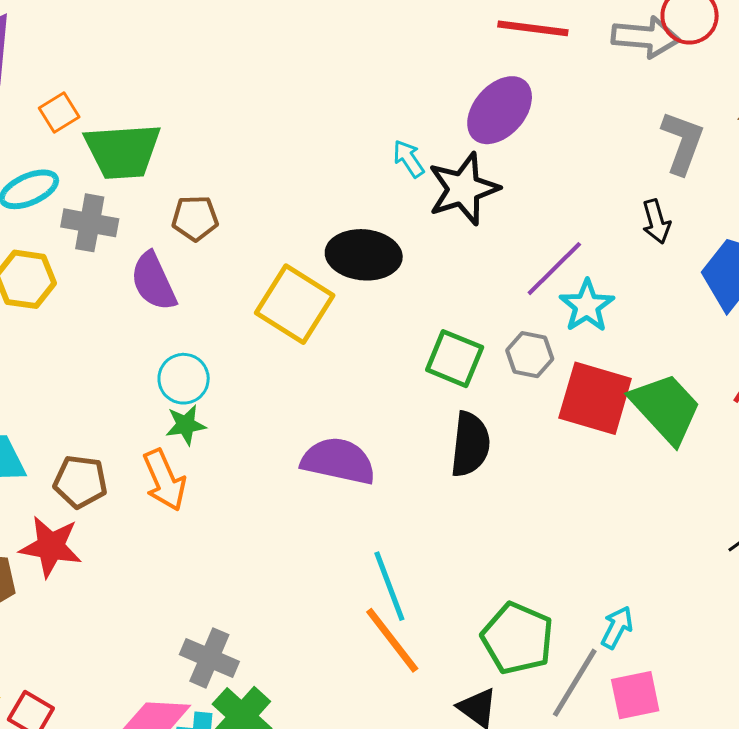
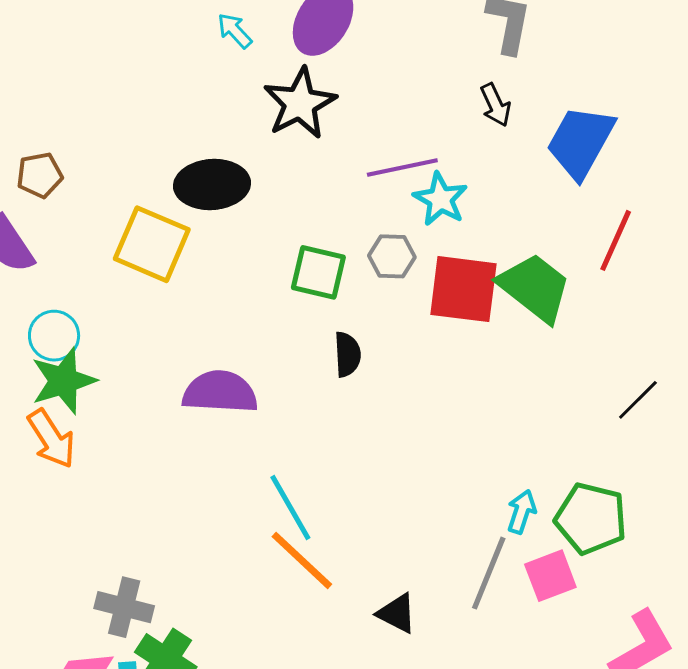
cyan arrow: (409, 159) -> (235, 31), moved
purple line: (554, 269) -> (402, 168), turned 42
green star: (186, 425) -> (64, 381), size x1.6
black semicircle: (470, 444) -> (347, 354), size x0.7
green pentagon: (517, 638) -> (591, 518), moved

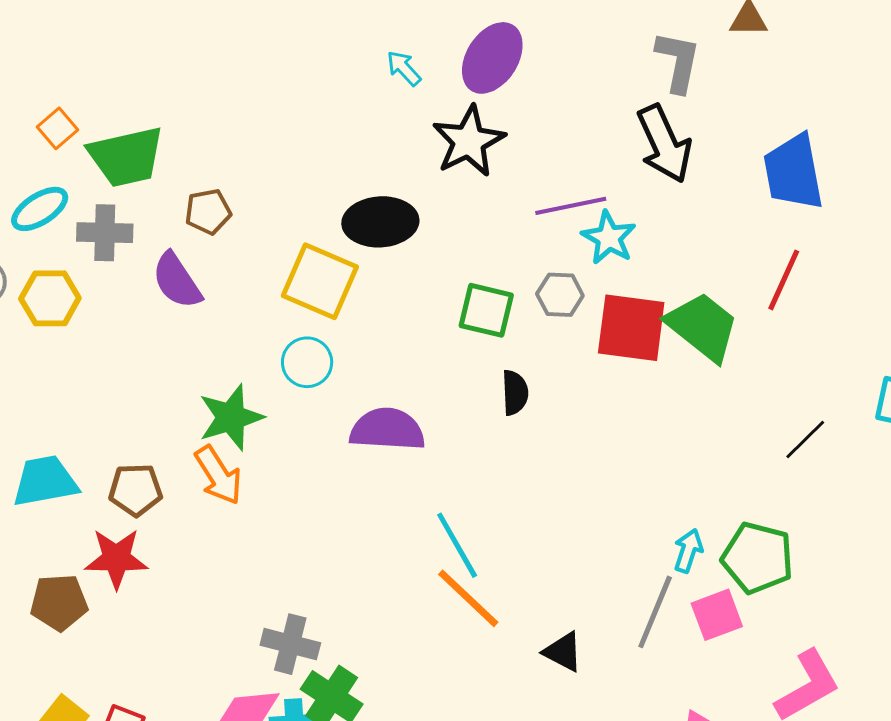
black arrow: (495, 105) -> (664, 144), size x1.8
blue trapezoid: (581, 142) -> (793, 172), moved, turned -40
cyan circle: (54, 336) -> (307, 362), moved

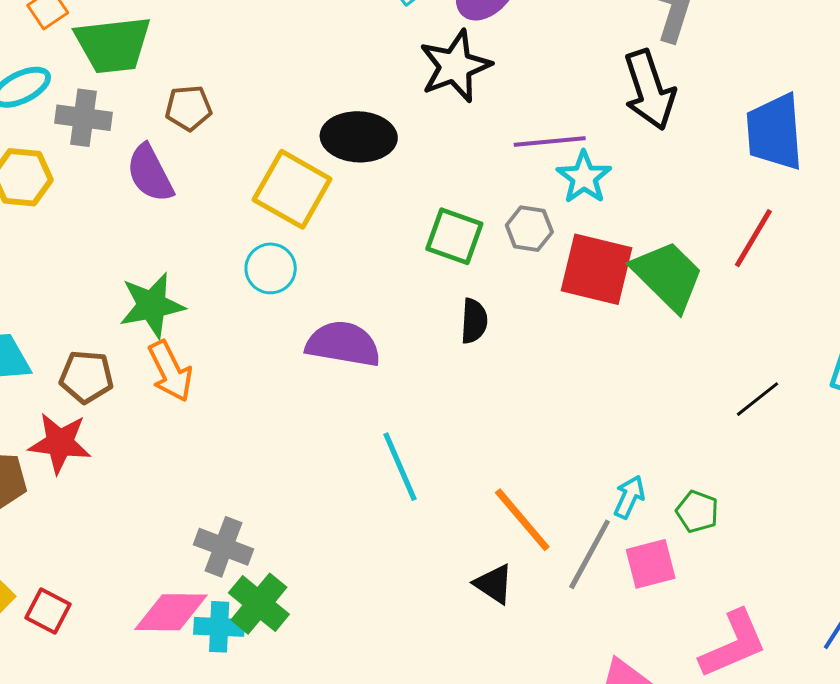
green star: (231, 417) -> (152, 305), moved
green pentagon: (757, 558) -> (697, 511), size x0.6
orange line: (468, 598) -> (522, 520), moved

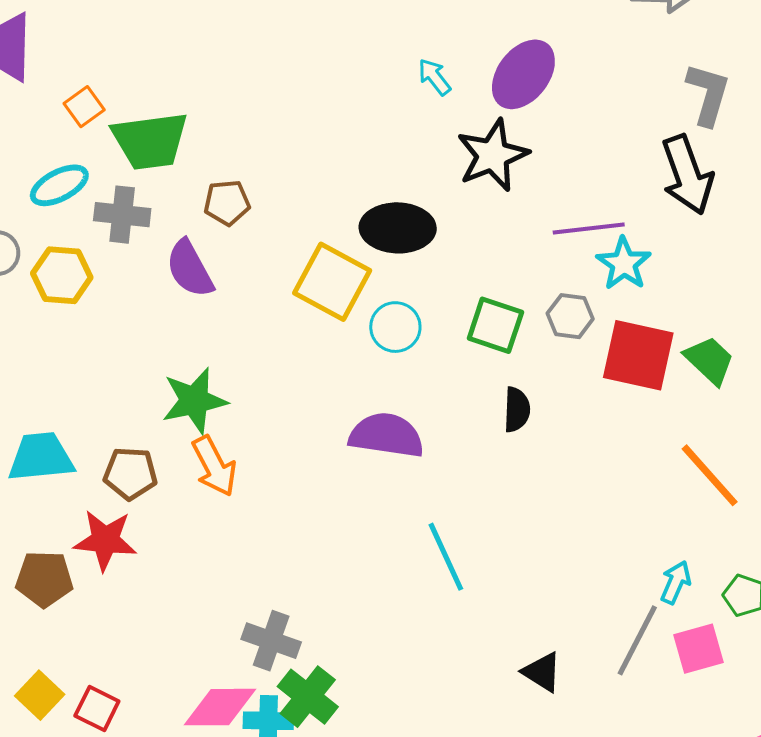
cyan circle: (271, 268) -> (395, 327), moved
green trapezoid: (668, 276) -> (709, 360), size x0.7
orange line: (522, 520) -> (710, 475), moved

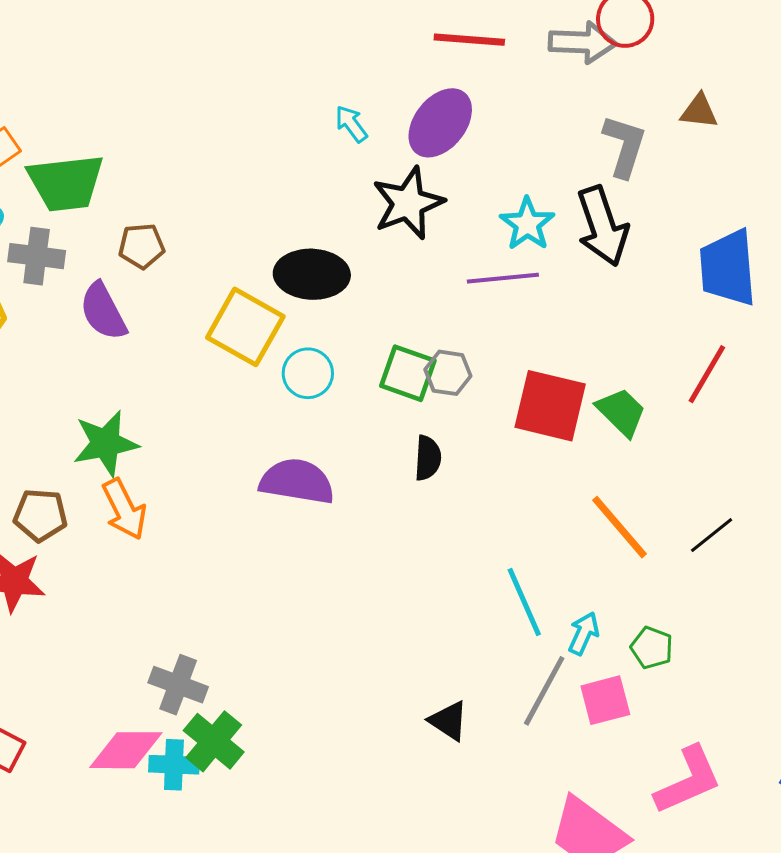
cyan star: (624, 264) -> (527, 224), moved
gray hexagon: (570, 316) -> (448, 373), moved
cyan line: (446, 557) -> (524, 602), moved

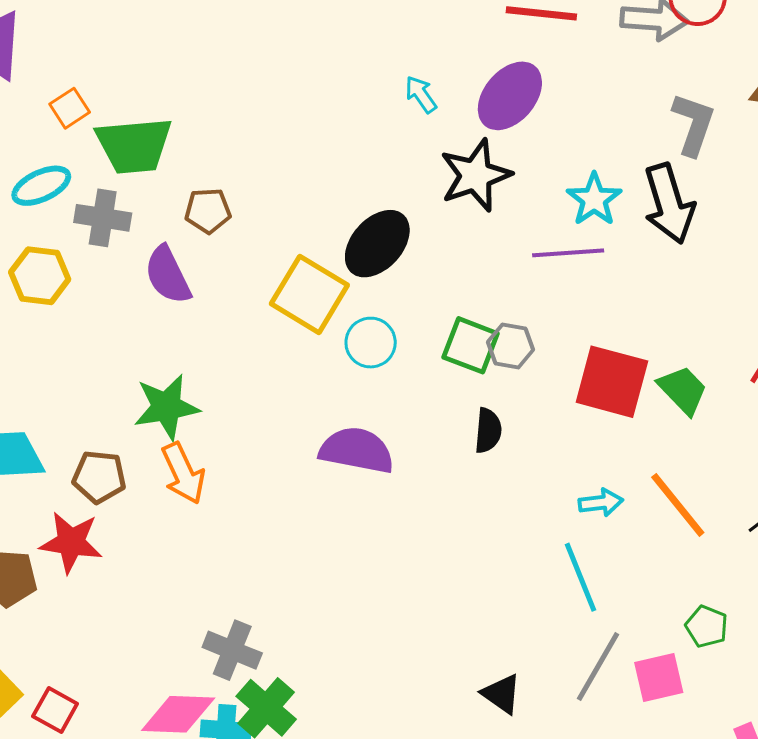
black ellipse: (312, 274) -> (377, 244), turned -52
cyan arrow: (584, 633) -> (601, 503), moved, turned 57

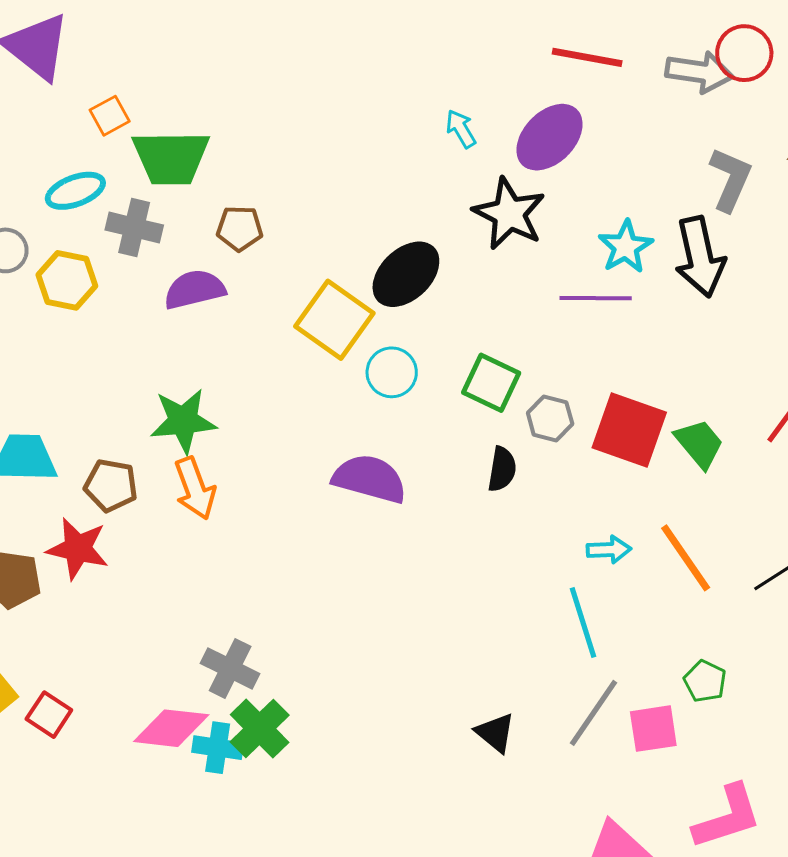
black star: (476, 175) -> (509, 214), turned -30
purple semicircle: (168, 275) -> (195, 289), turned 98
gray hexagon: (511, 346) -> (550, 418), moved

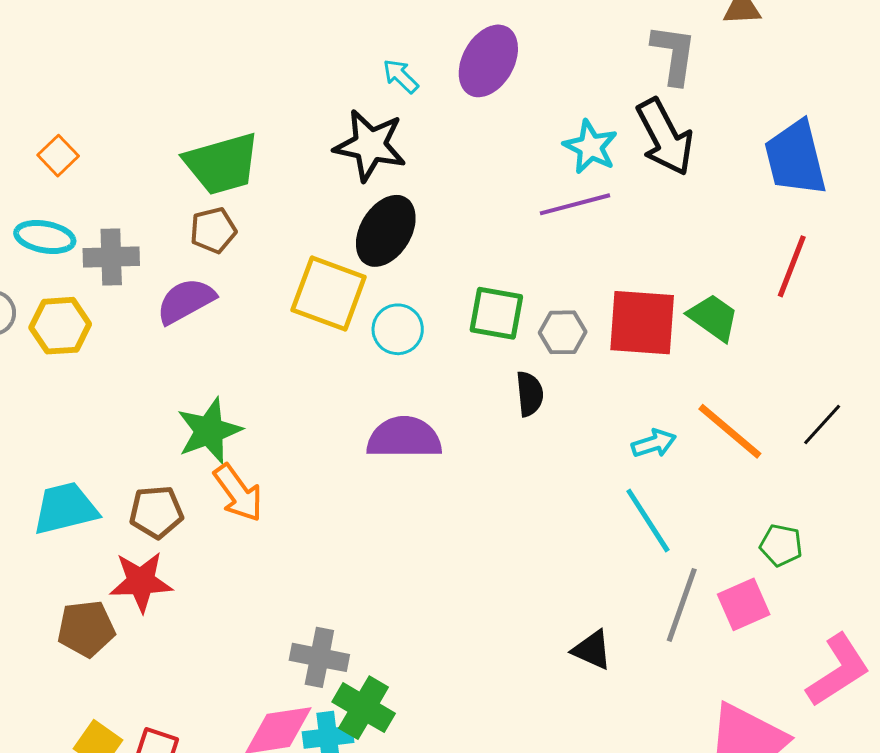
green trapezoid: (171, 158) -> (222, 164), moved
cyan ellipse: (75, 191) -> (45, 237), turned 46
black star: (509, 214) -> (370, 145), moved

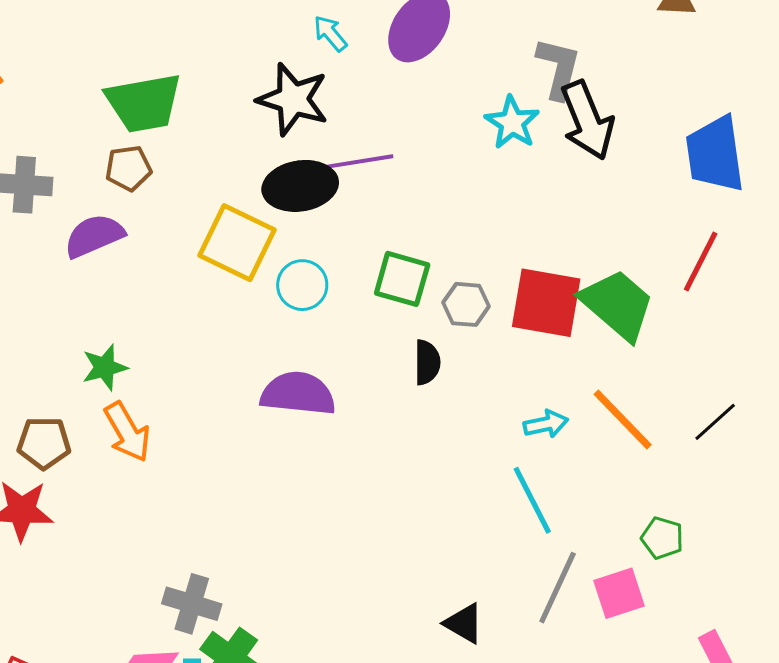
gray L-shape: (674, 54) -> (558, 68), moved
purple line: (575, 204) -> (358, 162), moved
black ellipse: (386, 231) -> (300, 186), turned 44
green trapezoid: (713, 317) -> (617, 305), size x1.5
green star: (209, 431) -> (105, 367), size x0.7

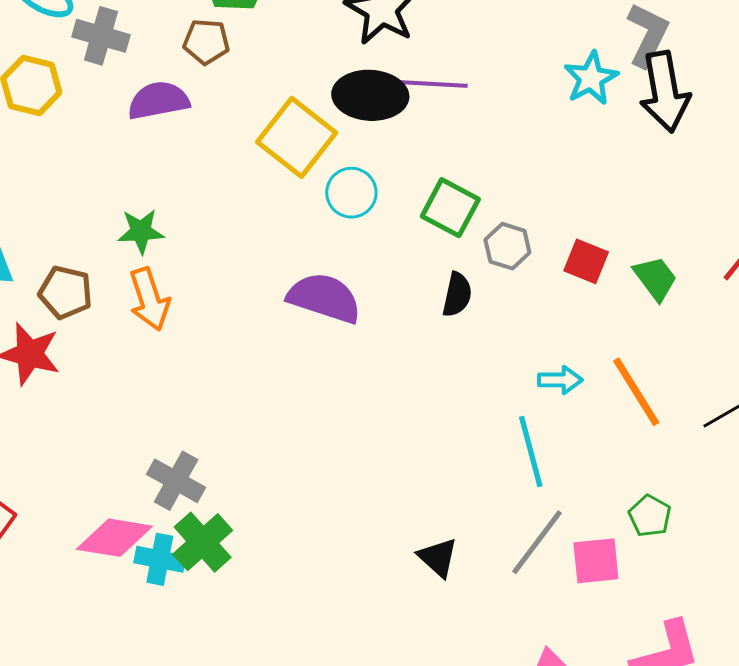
red square: (546, 303) -> (586, 261), size x0.6
green trapezoid: (617, 305) -> (655, 278), size x0.6

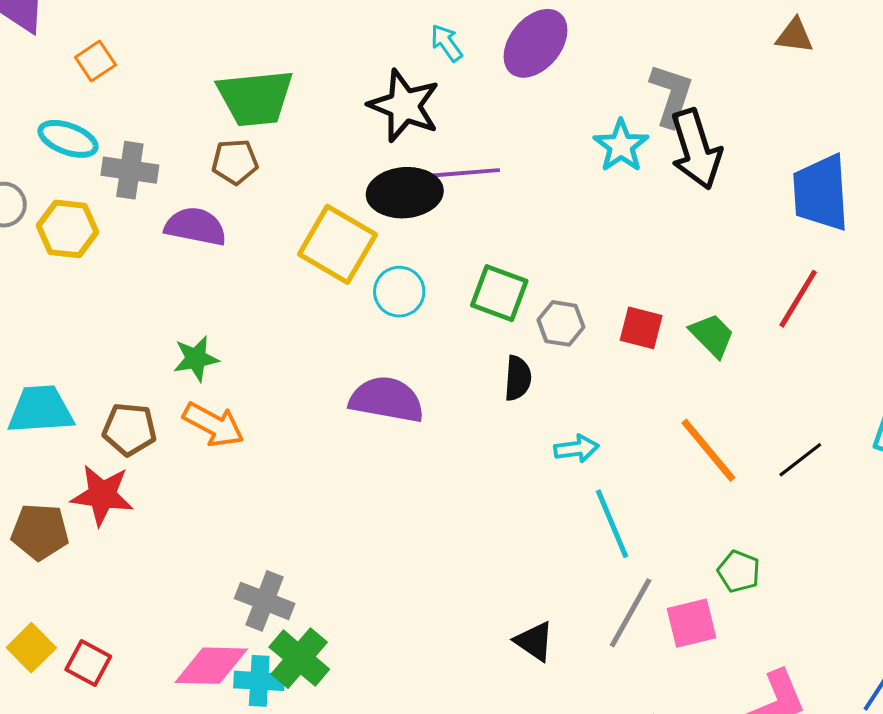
purple semicircle: (158, 101) -> (196, 227), turned 30
orange arrow: (149, 299) -> (214, 425), turned -36
cyan arrow: (560, 380) -> (576, 449), moved

